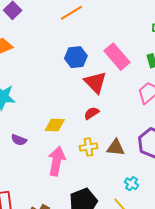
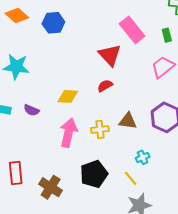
blue hexagon: (76, 57) -> (53, 23), moved
yellow cross: (89, 147) -> (100, 129), moved
cyan cross: (131, 184) -> (143, 157), turned 32

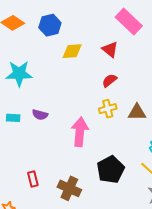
red triangle: (110, 55) -> (110, 49), size x0.7
yellow diamond: (68, 96) -> (72, 51), moved
yellow cross: (100, 129) -> (108, 109), moved
red rectangle: (16, 173) -> (33, 179), size x0.7

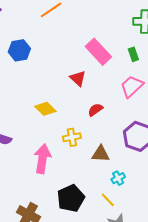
yellow diamond: (72, 51) -> (45, 109), moved, turned 45
red semicircle: (109, 80) -> (95, 110), moved
brown triangle: (137, 112) -> (101, 154), moved

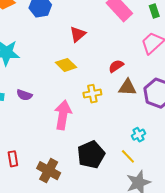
red triangle: (78, 78) -> (78, 34), moved, turned 36
brown triangle: (101, 154) -> (128, 87), moved

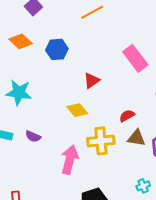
yellow cross: (92, 94) -> (101, 141), size x1.5

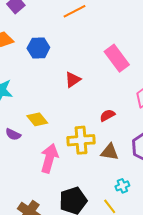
yellow diamond: (77, 110) -> (37, 119), moved
brown triangle: (136, 138) -> (110, 152), moved

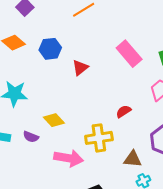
red triangle: (73, 80) -> (80, 68), moved
brown triangle: (110, 152) -> (133, 159), moved
pink arrow: (49, 158) -> (69, 158), turned 88

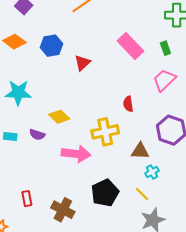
red semicircle: (124, 111) -> (128, 104), turned -63

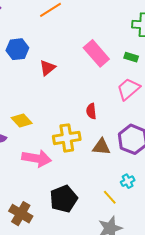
green rectangle: (165, 48) -> (131, 57), turned -56
brown triangle: (140, 151) -> (101, 147), moved
cyan cross: (152, 172) -> (128, 181), moved
yellow line: (142, 194) -> (110, 197), moved

